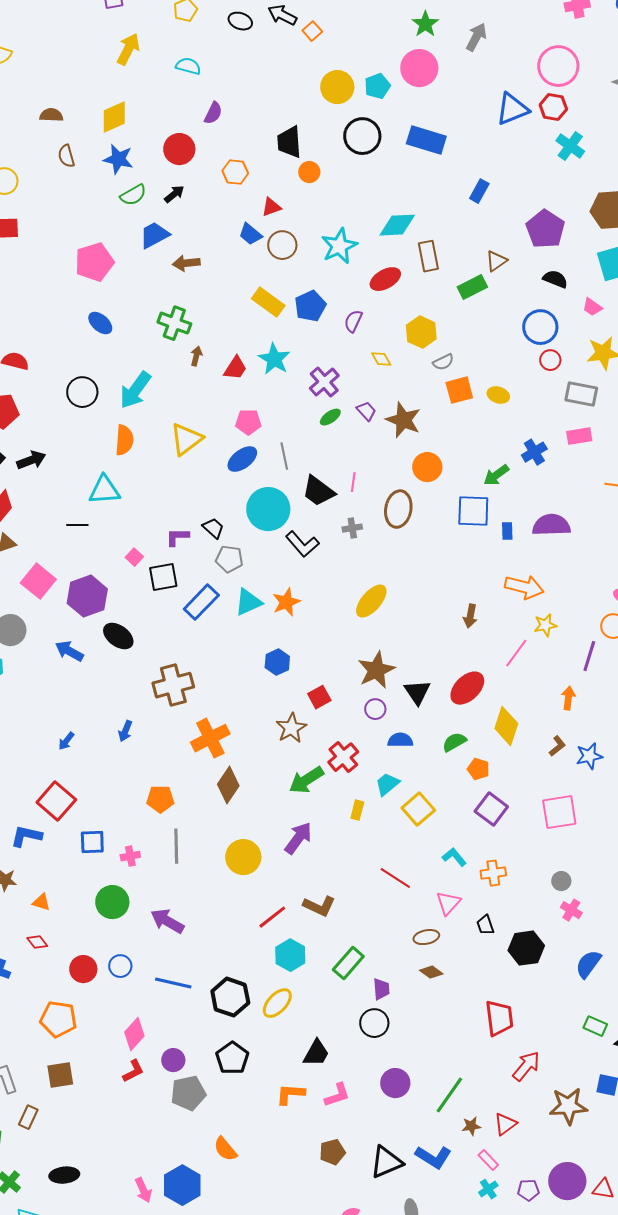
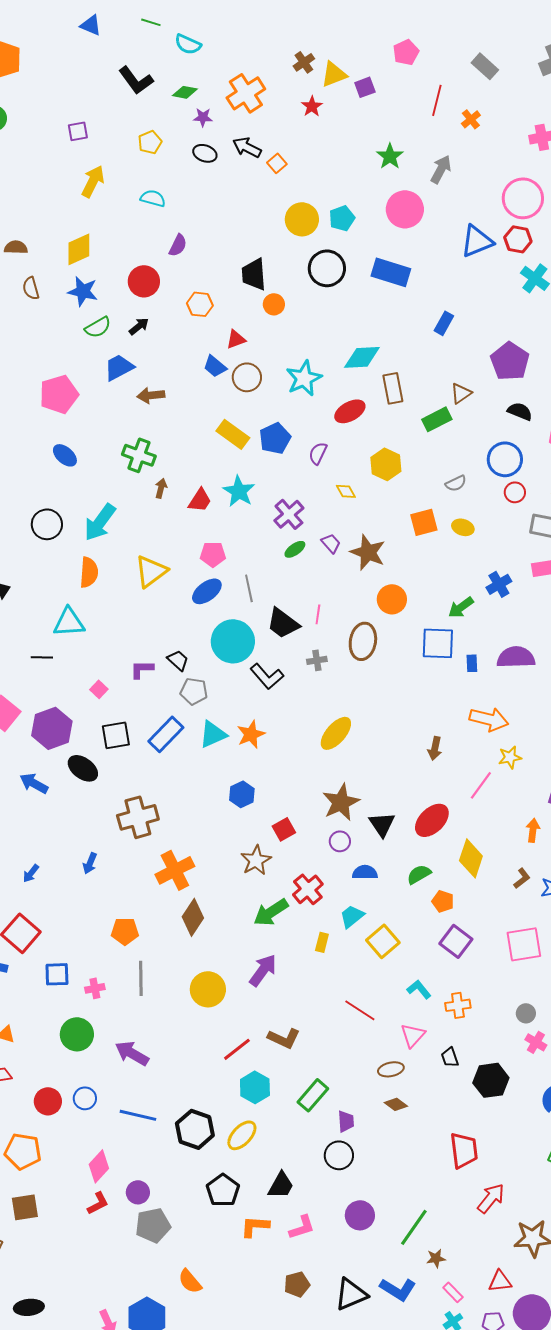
pink circle: (419, 68) -> (405, 209), moved
gray semicircle: (443, 362) -> (456, 483), moved
black square: (163, 577) -> (116, 735), moved
black pentagon: (232, 1058) -> (223, 1190), moved
red triangle: (505, 1124) -> (500, 1281), moved, turned 30

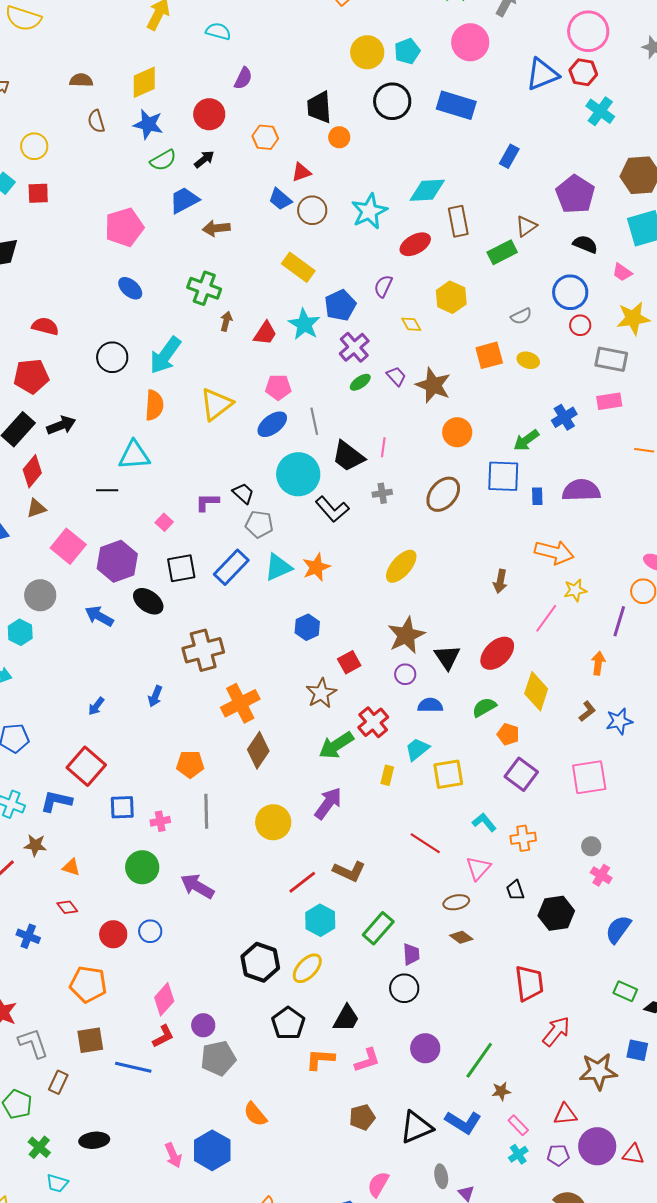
blue pentagon: (275, 438) -> (340, 305), moved
brown ellipse: (363, 641) -> (443, 494), moved, turned 30
yellow square: (383, 941) -> (448, 774), turned 32
blue line: (138, 1115) -> (133, 1067), moved

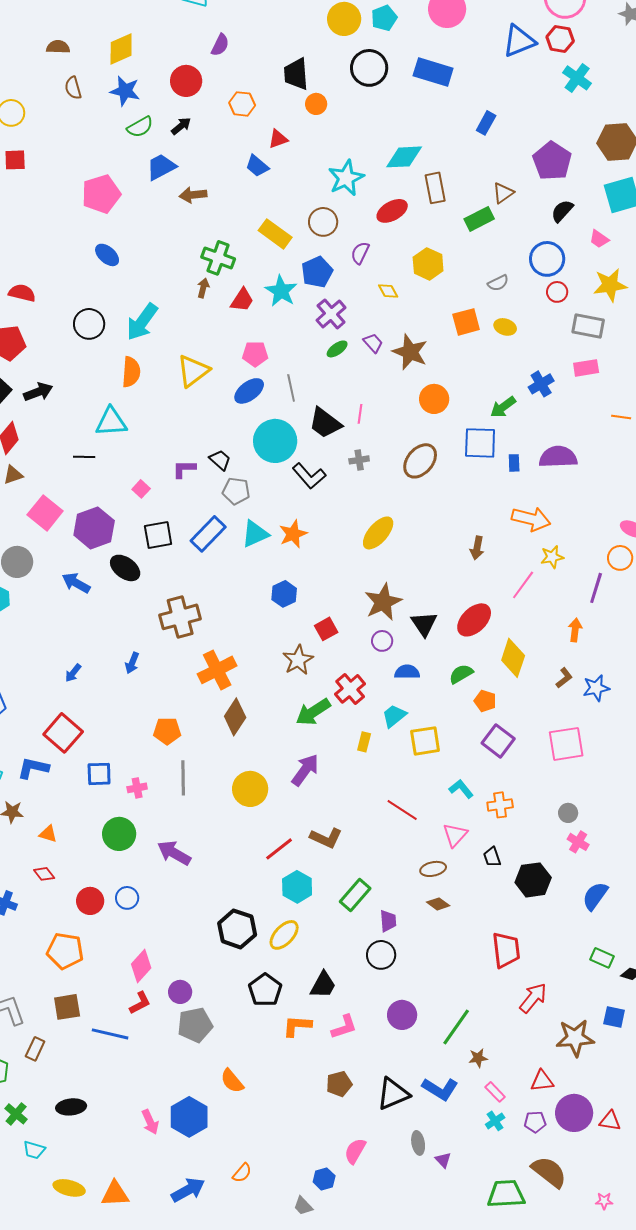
brown circle: (312, 210) -> (323, 222), moved
black semicircle: (585, 244) -> (562, 211), turned -70
green cross: (204, 288) -> (218, 258), moved

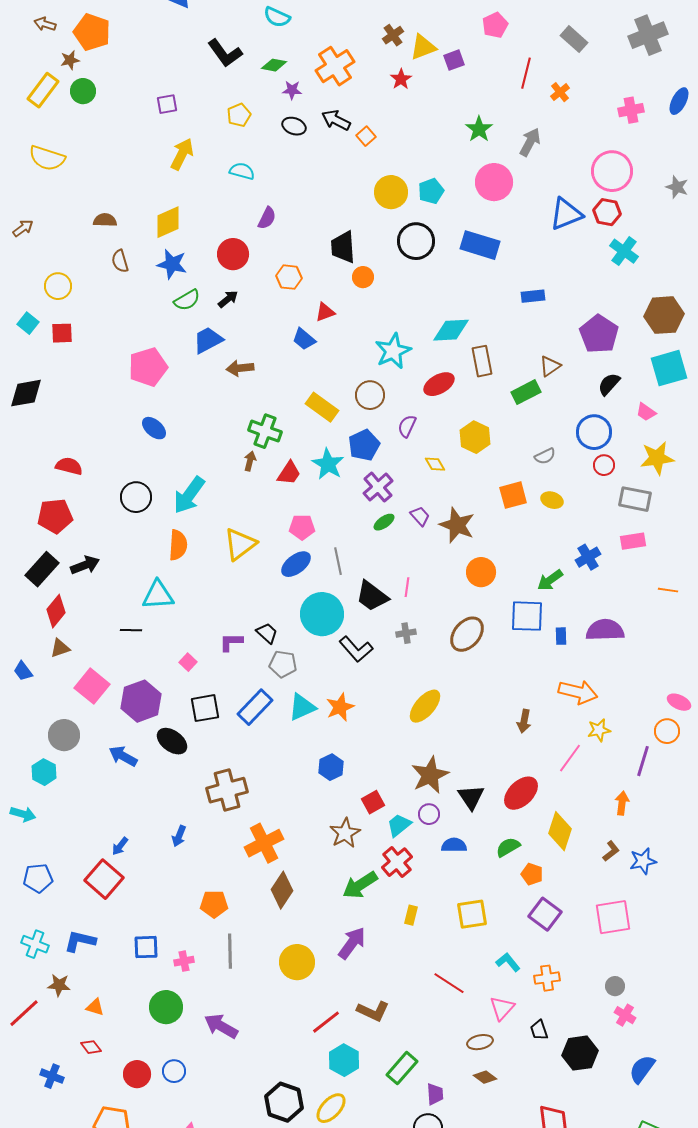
blue rectangle: (486, 123) -> (533, 296), turned 55
cyan trapezoid: (394, 716) -> (399, 825), moved
red square: (63, 733) -> (104, 879), moved

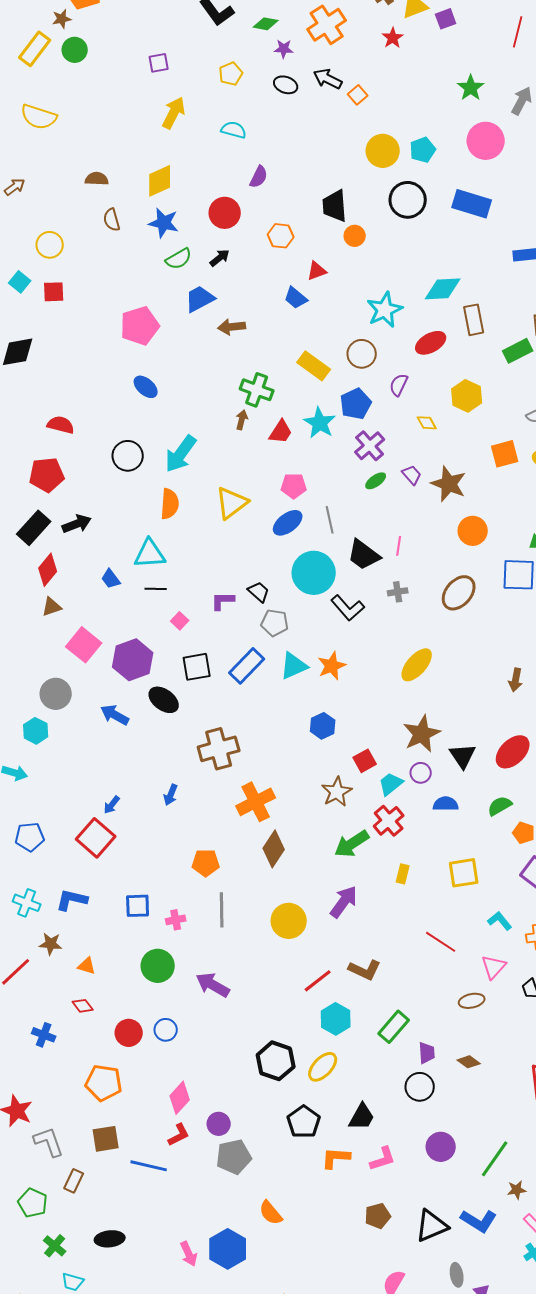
black line: (131, 630) -> (156, 589), moved
blue trapezoid: (23, 671) -> (111, 579), moved
brown diamond: (485, 1077) -> (469, 1062), moved

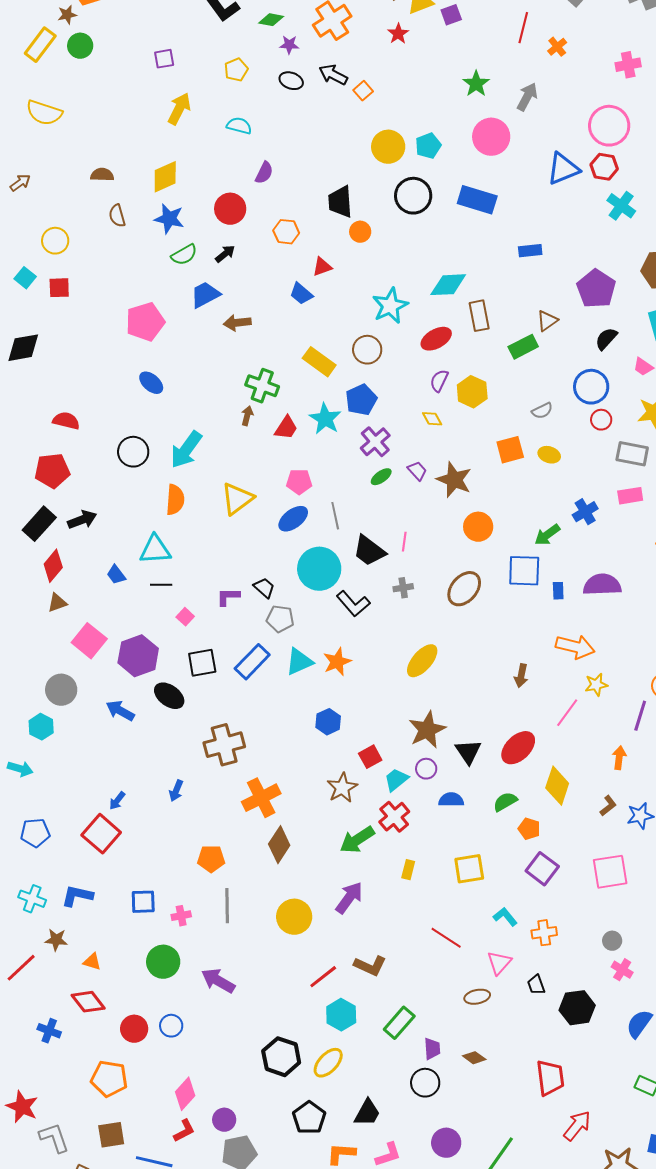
purple semicircle: (399, 385) -> (439, 381), moved
red diamond: (83, 1006) -> (88, 1002), size x1.6

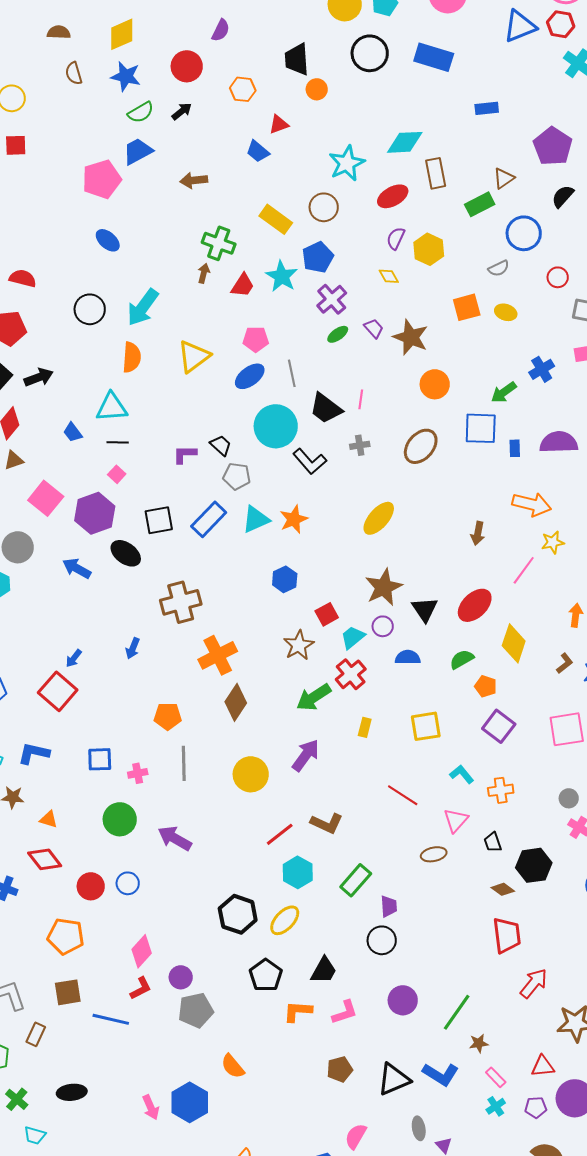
blue trapezoid: (205, 295) -> (138, 151), moved
blue circle: (591, 387) -> (524, 233), moved
pink square: (185, 617) -> (117, 474), moved
brown diamond: (474, 1058) -> (503, 889), moved

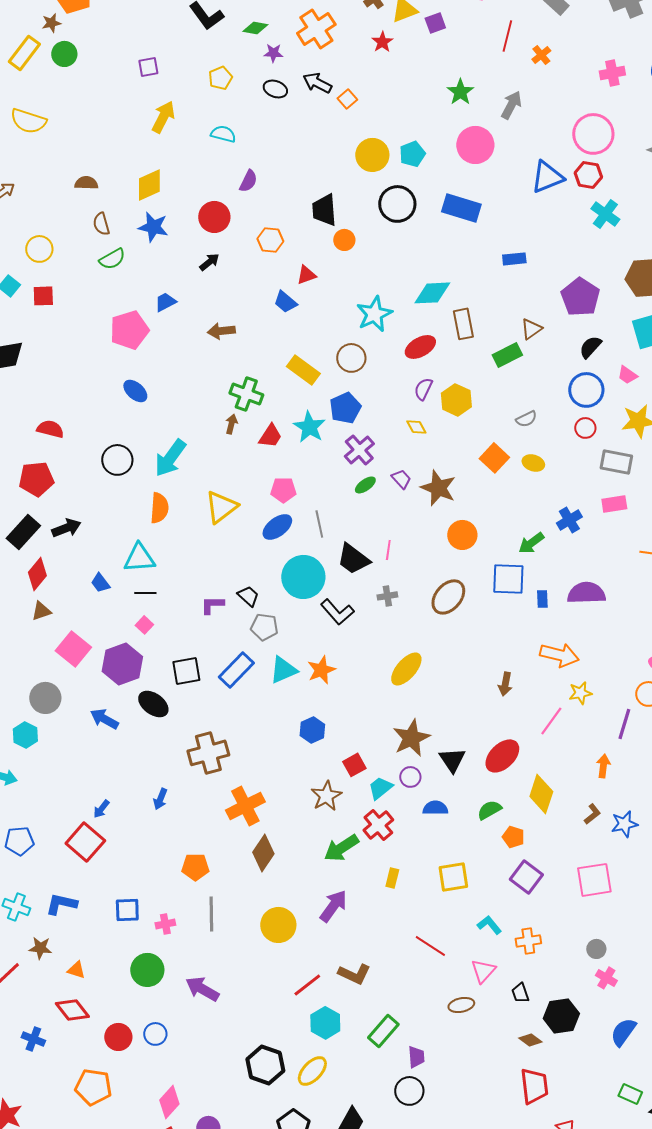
green semicircle: (141, 112) -> (112, 259), moved
blue trapezoid: (138, 151) -> (165, 302), size x0.7
blue circle: (524, 233) -> (586, 390), moved
orange square: (467, 307) -> (494, 458), turned -32

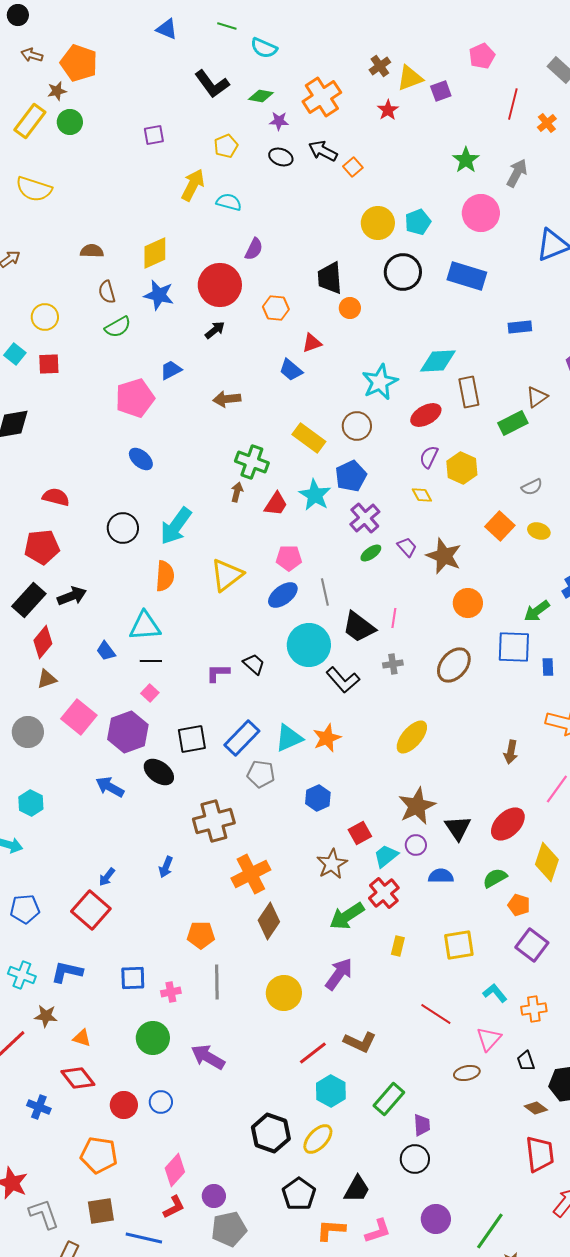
yellow arrow: (163, 117) -> (193, 185), moved
red circle: (214, 217) -> (220, 285), size x1.4
gray pentagon: (264, 627) -> (261, 774), moved
gray circle: (45, 698) -> (28, 732), moved

